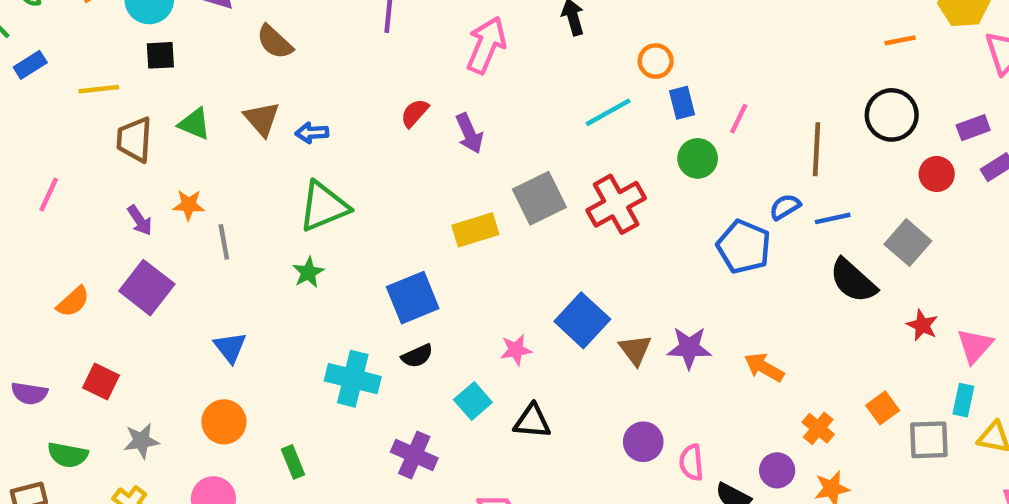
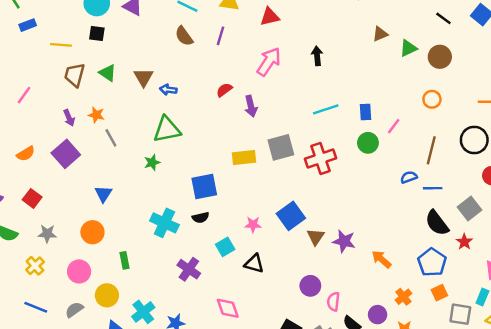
brown semicircle: (275, 42) -> (184, 36), moved
orange circle: (656, 61) -> (432, 99), moved
gray line: (224, 242) -> (111, 138), turned -30
blue pentagon: (744, 247) -> (432, 262), moved
red star: (922, 325) -> (464, 242), moved

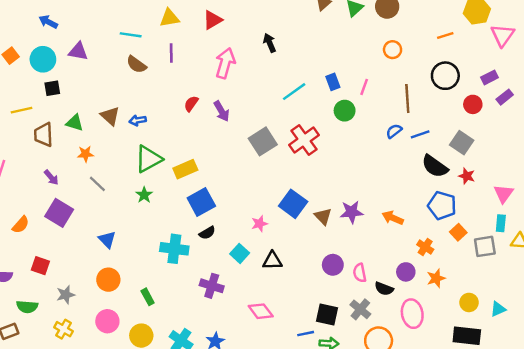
orange star: (96, 115) -> (85, 154), moved
yellow rectangle: (244, 157) -> (185, 169), moved

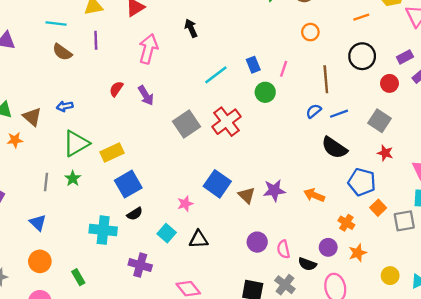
brown triangle: (110, 116) -> (32, 117), moved
black semicircle: (435, 166) -> (334, 148), moved
gray line: (97, 184) -> (46, 182), moved, turned 54

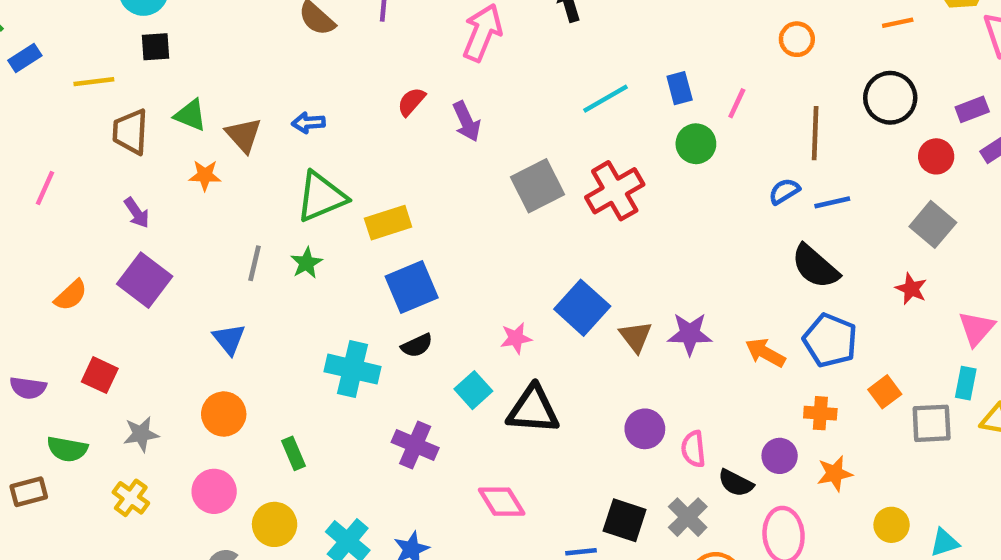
gray square: (379, 121) -> (933, 224), moved
blue pentagon: (362, 182) -> (830, 340), moved
orange cross: (346, 223) -> (820, 413), turned -35
black triangle: (199, 239) -> (533, 410), size x1.4

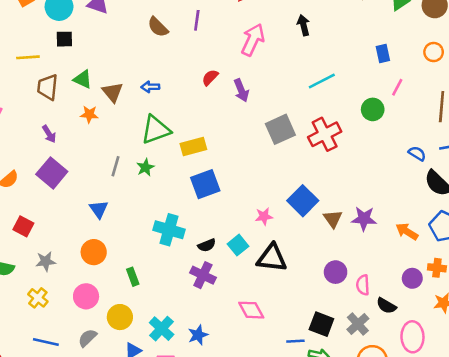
blue rectangle: (680, 88) -> (383, 53), moved
blue semicircle: (784, 191) -> (417, 153), moved, turned 60
black semicircle: (417, 345) -> (207, 245), moved
purple circle: (780, 456) -> (412, 278), moved

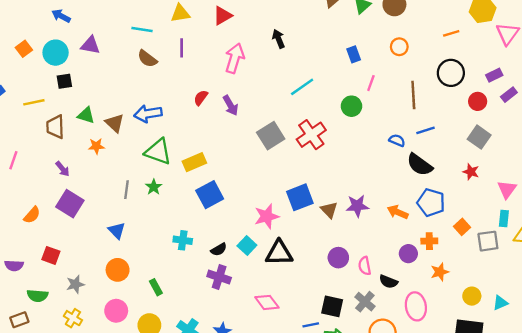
blue arrow: (150, 87) -> (148, 114), size x1.6
green triangle: (156, 130) -> (158, 152), turned 48
blue square: (303, 201) -> (300, 197), turned 32
pink star: (264, 216) -> (267, 216), size x1.5
cyan cross: (169, 230) -> (183, 240), size x0.7

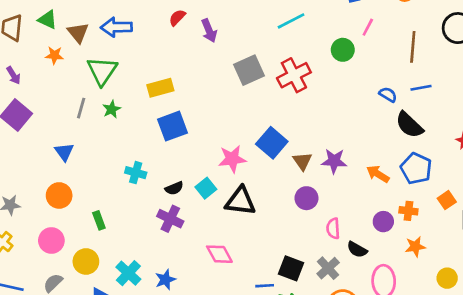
green triangle: (158, 152) -> (102, 71), moved, turned 36
blue square: (300, 197) -> (272, 143), turned -36
purple circle: (338, 258) -> (306, 198), moved

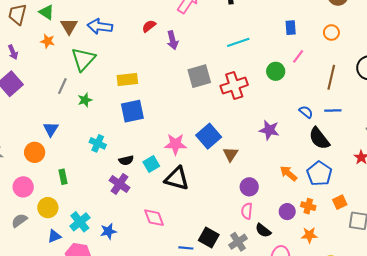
green star: (112, 109) -> (85, 100), moved
blue triangle: (64, 152) -> (51, 129), moved
purple star: (334, 161) -> (269, 130), moved
purple circle: (306, 198) -> (249, 187), moved

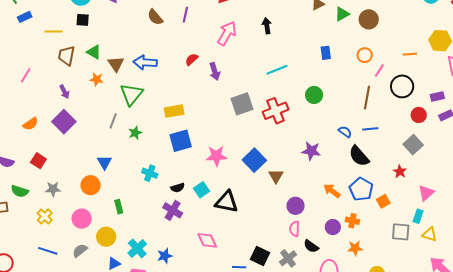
pink line: (298, 56) -> (379, 70), moved
pink star: (175, 144) -> (216, 156), moved
orange square: (340, 202) -> (383, 201), moved

